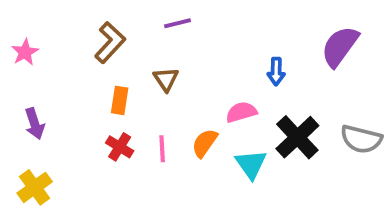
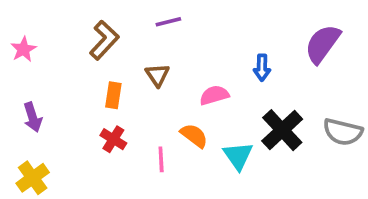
pink semicircle: (241, 112) -> (214, 95), moved
orange semicircle: (205, 143) -> (194, 136), turned 92
pink line: (162, 149) -> (161, 159), moved

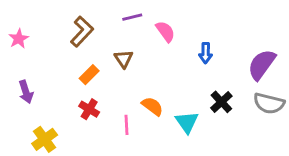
purple semicircle: (323, 44) -> (262, 65), moved
orange rectangle: (113, 95) -> (89, 75), turned 36
pink semicircle: (214, 95) -> (165, 31), moved, turned 70
black cross: (282, 130) -> (221, 102), size x0.7
yellow cross: (33, 178) -> (45, 139), moved

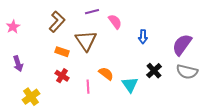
brown triangle: (124, 59) -> (86, 41), size x1.6
orange rectangle: (89, 75) -> (62, 52), turned 64

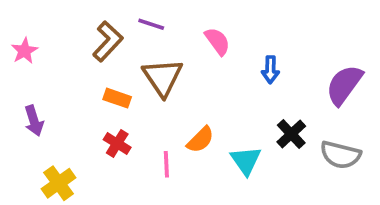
purple line: (92, 12) -> (151, 24), moved, turned 32
gray semicircle: (187, 72) -> (340, 155), moved
orange semicircle: (106, 74) -> (200, 140), turned 98

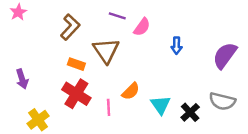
purple line: (151, 24) -> (117, 16), moved
pink semicircle: (217, 41) -> (142, 27), turned 72
pink star: (24, 51) -> (18, 12), moved
black cross: (291, 134) -> (190, 112), moved
red cross: (117, 143) -> (76, 94), size x1.6

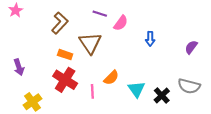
purple semicircle: (225, 55) -> (191, 47), size x0.6

